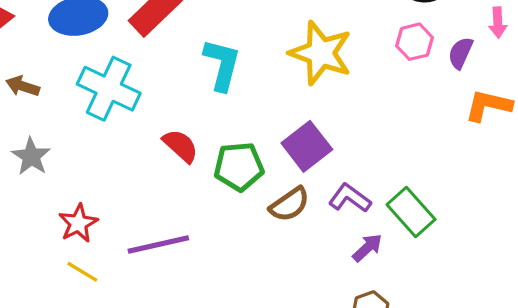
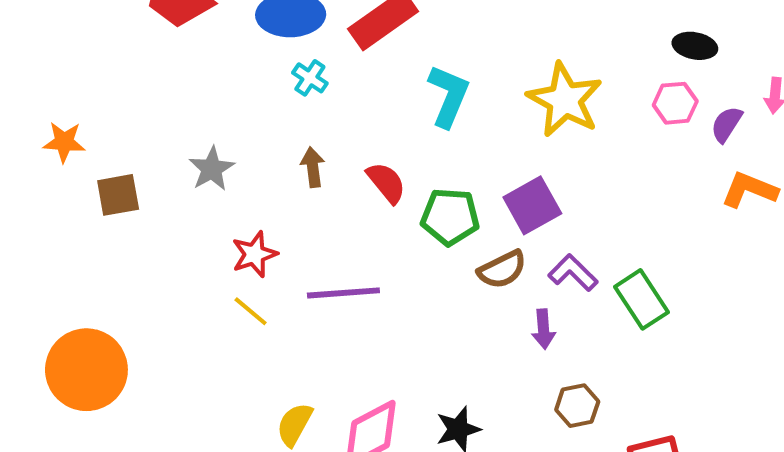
brown arrow: (23, 86) -> (313, 167), moved, turned 56
cyan cross: (109, 89) -> (310, 78), moved, size x0.5
purple arrow: (367, 248) -> (543, 329), moved, turned 120

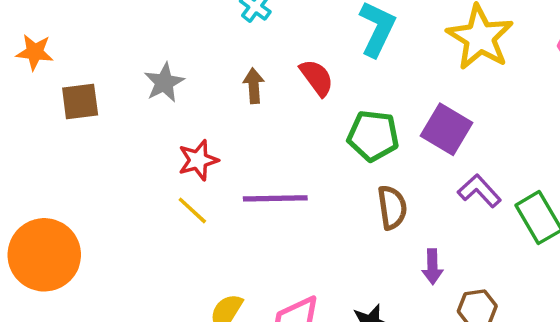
red semicircle: (386, 183) -> (317, 78), moved
purple square: (532, 205) -> (446, 129), turned -33
brown semicircle: (502, 270) -> (392, 207), moved, turned -75
purple arrow: (543, 329) -> (433, 267), moved

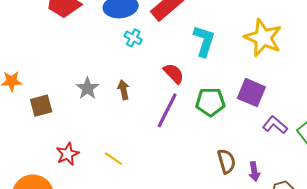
brown arrow: (254, 86) -> (123, 90), moved
red star: (198, 160) -> (68, 154), moved
purple line: (275, 198) -> (167, 110), moved, turned -54
brown semicircle: (392, 207) -> (226, 161), moved

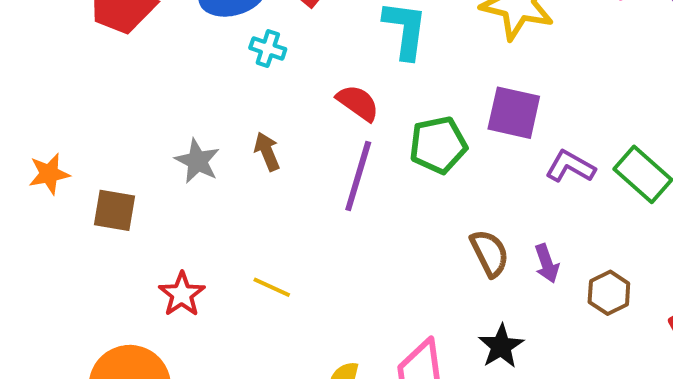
brown square: (41, 106) -> (115, 210), turned 35

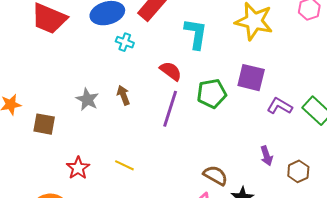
brown semicircle: (490, 253) -> (215, 175), moved, turned -35

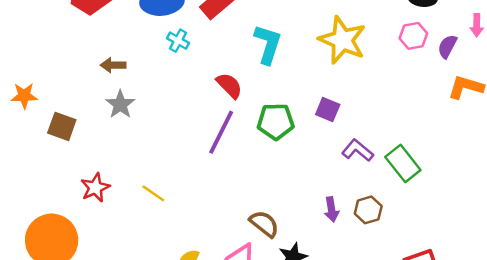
purple square: (251, 78) -> (328, 109), size x0.7
brown arrow: (123, 95) -> (113, 65), moved, turned -78
brown hexagon: (298, 171) -> (368, 210), moved

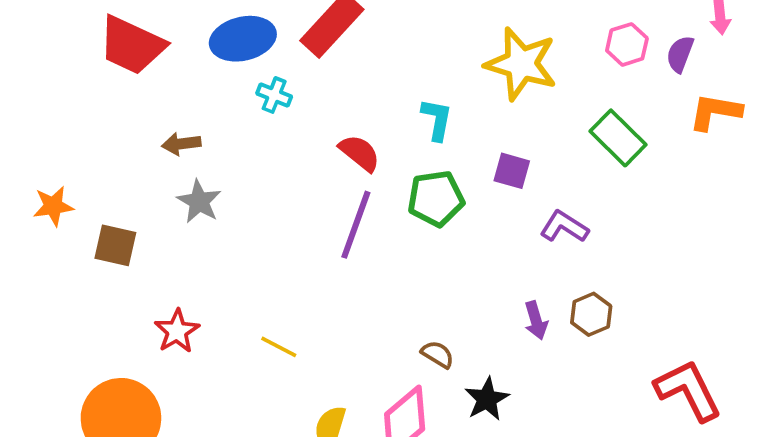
cyan L-shape: (268, 44) -> (437, 119), moved, size x0.7
green rectangle: (403, 164) -> (618, 138), moved
yellow line: (153, 193) -> (279, 347), moved
brown semicircle: (264, 224) -> (438, 354), size x0.7

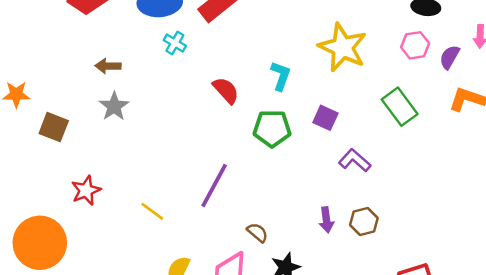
purple line: (356, 225) -> (214, 185), moved

